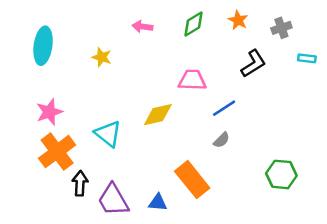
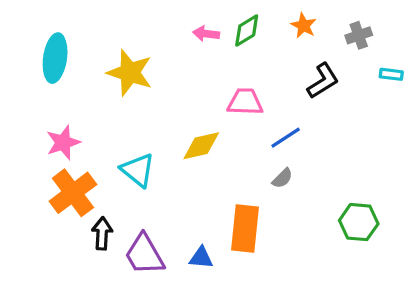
pink arrow: (142, 27) -> (206, 34), moved
yellow star: (102, 57) -> (130, 73), size x1.8
orange rectangle: (192, 180) -> (245, 229), turned 45

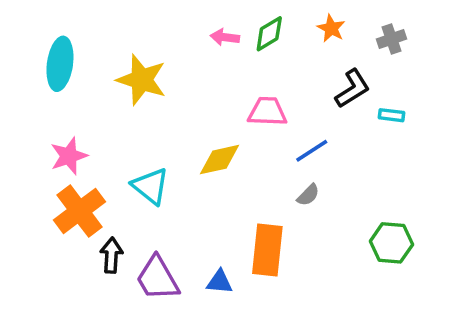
cyan rectangle: (391, 74) -> (391, 115), moved

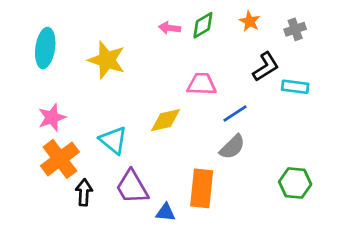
cyan rectangle: (391, 115) -> (295, 87), size x1.4
gray semicircle: (308, 195) -> (232, 147), size x1.5
purple trapezoid: (157, 278) -> (132, 187), moved

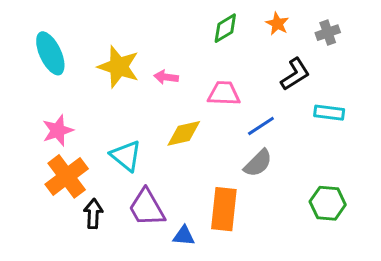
pink arrow: (169, 28) -> (166, 77), moved
cyan ellipse: (45, 48) -> (50, 53), turned -33
cyan rectangle: (295, 87) -> (329, 113), moved

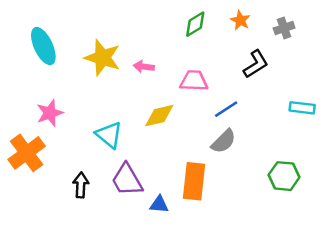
cyan rectangle: (329, 113) -> (302, 108), moved
orange cross: (67, 176) -> (27, 153), moved

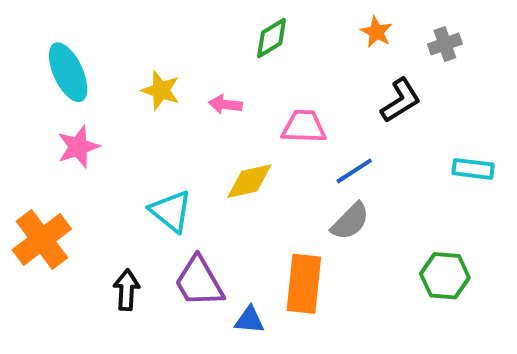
green diamond: (195, 24) -> (272, 38), moved
yellow star: (103, 58) -> (161, 90), size x0.7
pink star: (50, 113) -> (78, 147), moved

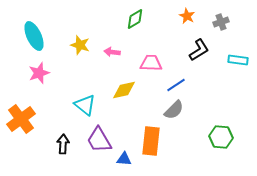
cyan rectangle: (473, 169) -> (238, 60), moved

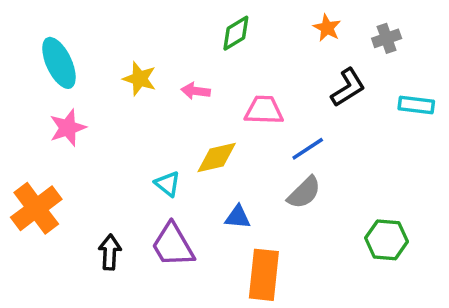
cyan triangle: (85, 105) -> (168, 184), moved, size x0.7
orange rectangle: (151, 141) -> (264, 275), moved
blue triangle: (124, 159) -> (238, 217), moved

